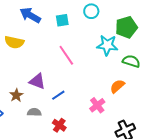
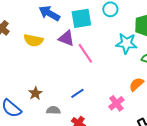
cyan square: (62, 20) -> (81, 18), size x1.5
purple triangle: (37, 81) -> (66, 38), moved

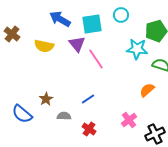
purple triangle: (66, 38) -> (77, 44), turned 30
pink cross: (116, 103) -> (129, 120), moved

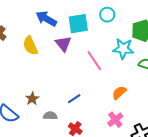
yellow semicircle: (44, 46) -> (30, 46), turned 54
pink line: (96, 59) -> (94, 61), moved
orange semicircle: (147, 90) -> (119, 93), moved

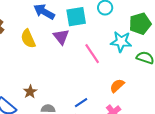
blue line: (74, 99) -> (81, 103), moved

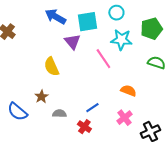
yellow semicircle: (28, 39) -> (51, 67), moved
cyan star: (121, 42) -> (121, 40), moved
orange semicircle: (117, 86) -> (128, 91), turned 63

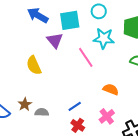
brown star: (41, 97) -> (25, 104), moved
red cross: (84, 127) -> (78, 125), moved

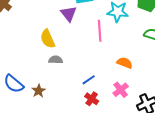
pink line: (86, 57) -> (100, 31), turned 30
brown star: (25, 104) -> (39, 91), moved
gray semicircle: (42, 112) -> (56, 60), moved

